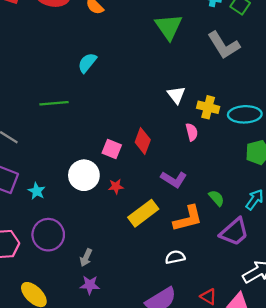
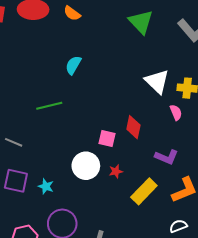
white triangle: (176, 95) -> (157, 81), size x1.5

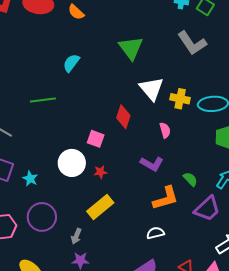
green triangle: (141, 22) -> (131, 48), moved
pink semicircle: (176, 112) -> (165, 130), moved
red diamond: (133, 127) -> (123, 117), moved
yellow rectangle: (144, 191) -> (100, 207), moved

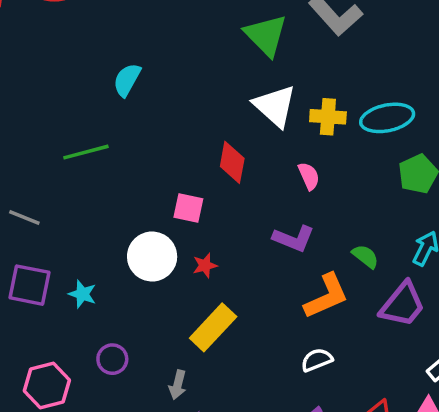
green triangle: (131, 48) -> (266, 35), moved
purple circle: (42, 217) -> (112, 359), size x0.6

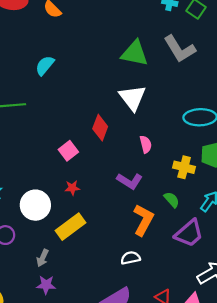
green triangle: (266, 35) -> (135, 53), turned -44
yellow cross: (328, 117) -> (184, 167), moved
pink square: (188, 208) -> (68, 151), turned 30
white circle: (152, 256) -> (35, 205), moved
orange L-shape: (326, 296) -> (143, 220), turned -48

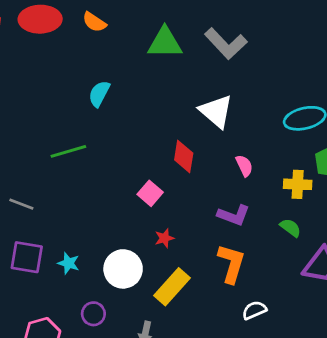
gray L-shape: (180, 49) -> (226, 43), moved
green triangle: (135, 53) -> (165, 43), moved
orange L-shape: (143, 220) -> (231, 264), moved

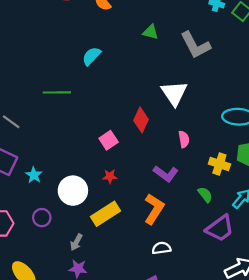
green triangle: (165, 43) -> (150, 32), size x0.6

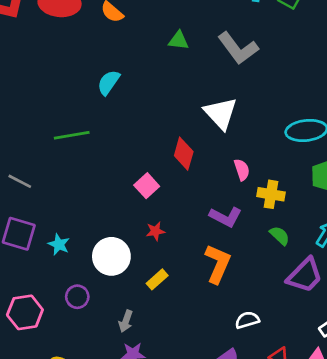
yellow cross: (219, 164) -> (271, 194), moved
yellow rectangle: (105, 214) -> (157, 279), size x0.6
white semicircle: (161, 248) -> (247, 320), moved

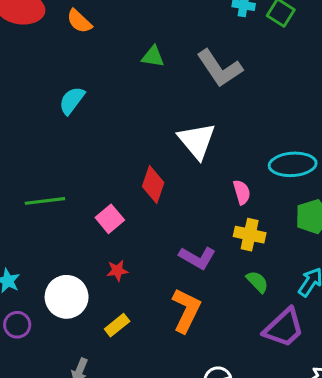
green line: (72, 135) -> (45, 201), moved
pink semicircle: (242, 170) -> (242, 192), moved
purple circle: (77, 297) -> (17, 325), moved

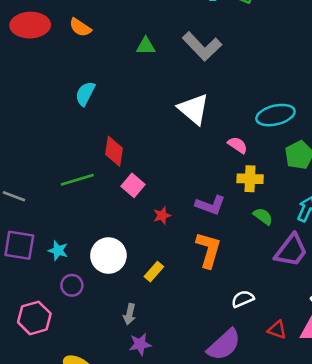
red diamond: (153, 184) -> (114, 151), moved
pink semicircle: (242, 192) -> (238, 145), turned -30
red star: (117, 271) -> (162, 216), moved

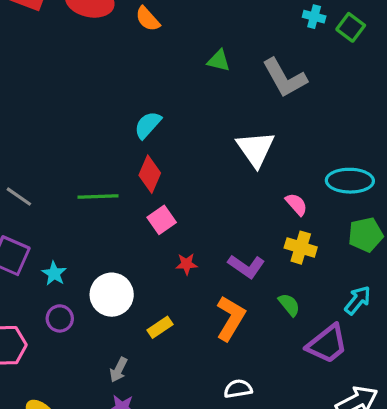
cyan semicircle: (85, 94) -> (148, 125), moved
green semicircle: (263, 216) -> (289, 305), moved
white semicircle: (243, 299) -> (238, 389), moved

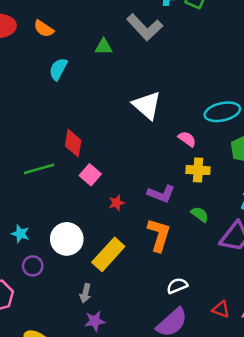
gray L-shape: (285, 78) -> (145, 27), moved
cyan semicircle: (148, 125) -> (58, 69), moved
yellow rectangle: (160, 327) -> (108, 254), size x1.8

